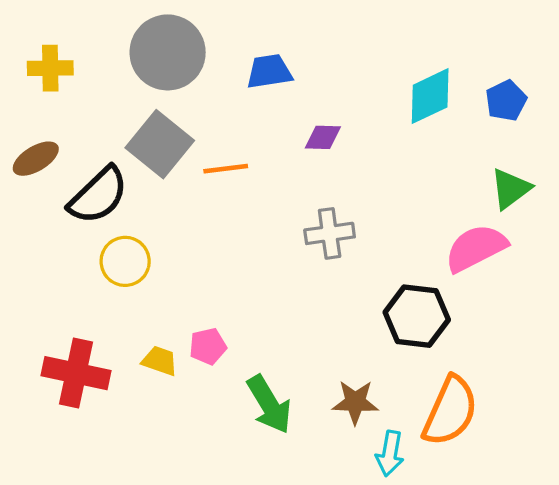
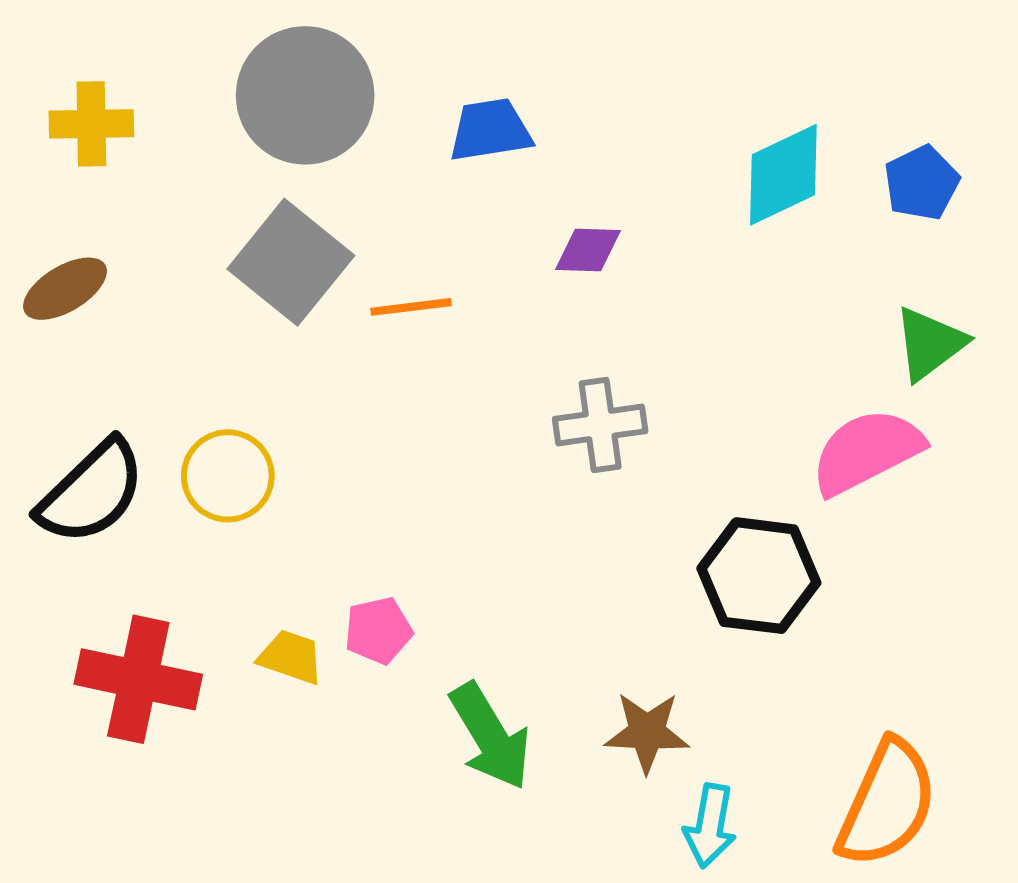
black semicircle: (98, 195) -> (91, 492), moved
orange semicircle: (450, 411) -> (887, 803), moved

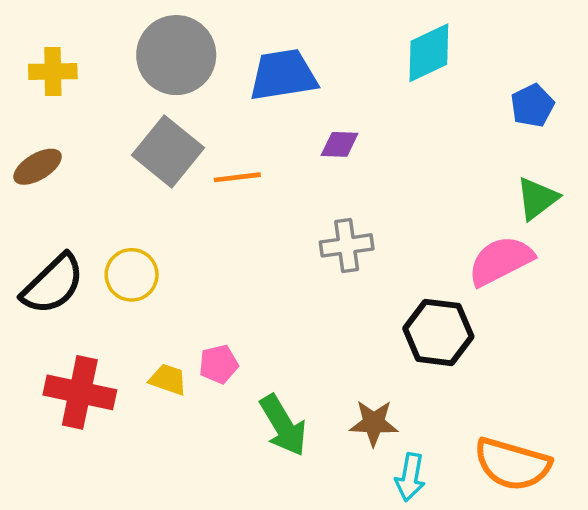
blue trapezoid: (490, 130) -> (283, 75), size x1.4
cyan diamond: (783, 175) -> (429, 53), moved
orange semicircle: (887, 803) -> (512, 464), turned 82

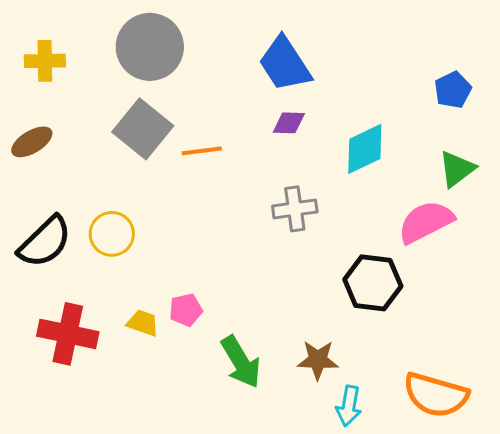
cyan diamond: (429, 53) -> (365, 149), moved
blue trapezoid: (283, 75) -> (285, 64), moved, turned -114

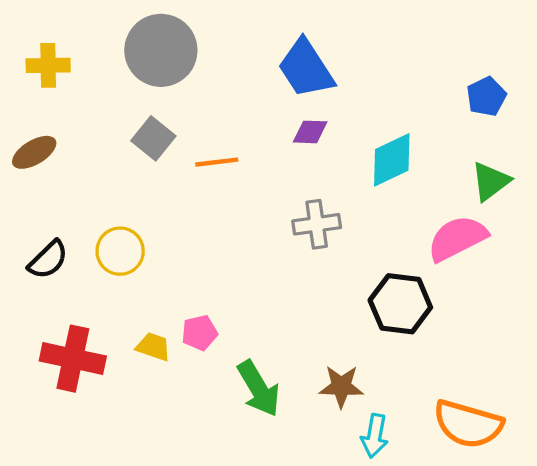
gray square: (143, 129) -> (153, 138), size x0.7
black semicircle: (45, 242) -> (48, 260), size x0.7

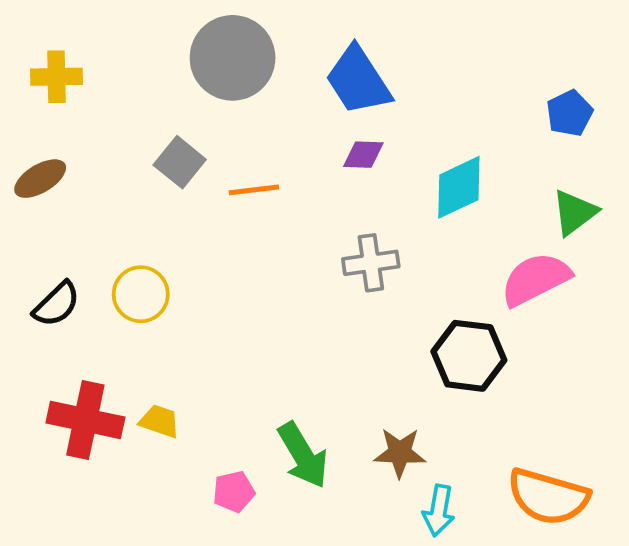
gray circle: (161, 50) -> (233, 58), moved
pink pentagon: (200, 333) -> (234, 492), moved
yellow trapezoid: (153, 347) -> (160, 421), moved

